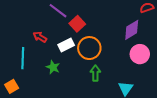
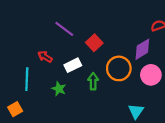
red square: (77, 24) -> (94, 43), moved
orange circle: (89, 48) -> (119, 68), moved
green arrow: (95, 73) -> (93, 81), moved

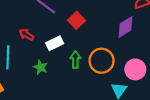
orange circle: (119, 68) -> (102, 61), moved
pink circle: (151, 75) -> (135, 69), moved

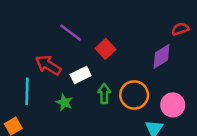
red arrow: (26, 35) -> (48, 65), size x1.5

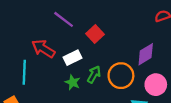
purple diamond: (162, 56) -> (146, 54), moved
green arrow: (104, 94) -> (94, 75), turned 30
green star: (64, 102) -> (73, 82), moved

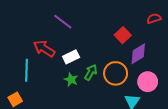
red square: (95, 34) -> (123, 35), moved

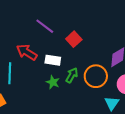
red square: (123, 35) -> (74, 39), moved
white rectangle: (71, 57) -> (53, 60), turned 35

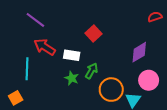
purple line: (45, 26) -> (35, 20), moved
orange circle: (96, 76) -> (111, 90), moved

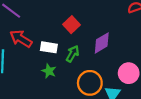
purple diamond: (139, 52) -> (102, 43), moved
green arrow: (91, 71) -> (73, 54), moved

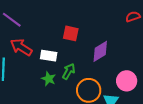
red square: (72, 25) -> (71, 33), turned -35
green arrow: (73, 54) -> (69, 71), moved

